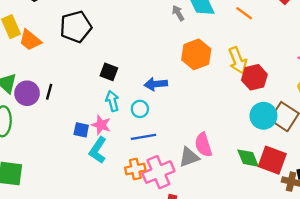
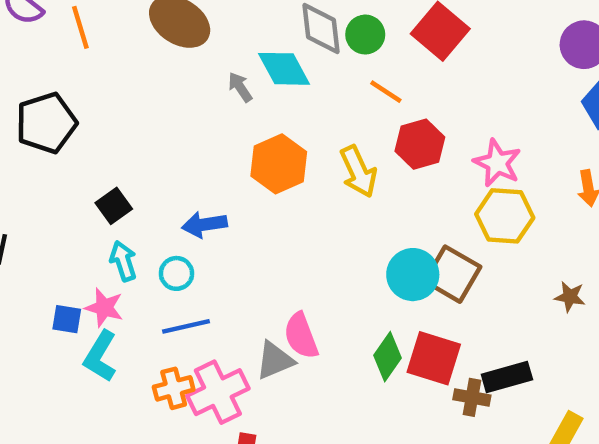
orange line: (244, 13) -> (386, 92), moved
black square: (109, 72) -> (114, 206), turned 36
red hexagon: (254, 77) -> (420, 144), moved
green diamond: (248, 158) -> (387, 357), turned 60

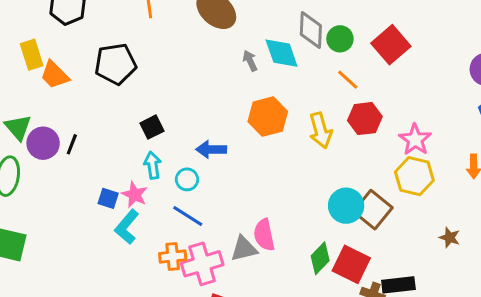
blue line: (186, 326) -> (188, 216), turned 36

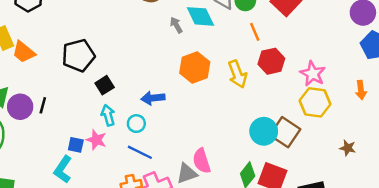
black pentagon: (116, 64) -> (78, 55), moved
orange line: (348, 80) -> (255, 32), turned 30
cyan L-shape: (127, 227) -> (63, 169), moved

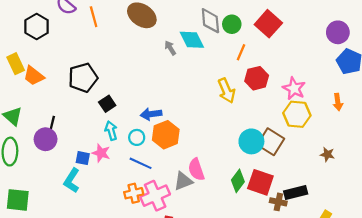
orange line: (255, 32) -> (241, 52), turned 49
orange hexagon: (195, 68) -> (166, 135), moved
purple circle: (20, 107) -> (46, 139), moved

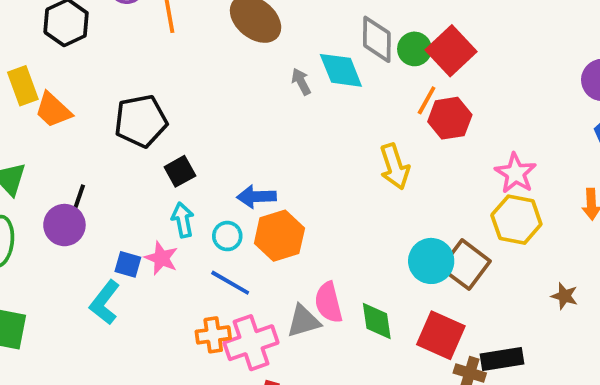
red square: (268, 24) -> (451, 51), moved
red hexagon: (257, 78) -> (450, 118), moved
green diamond: (238, 181) -> (377, 321), moved, turned -50

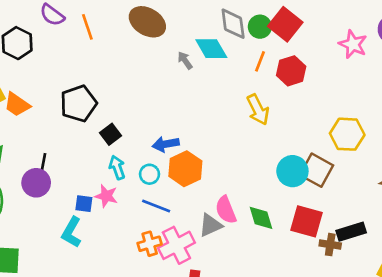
orange line: (427, 100) -> (260, 61), moved
pink star: (515, 173) -> (353, 44), moved

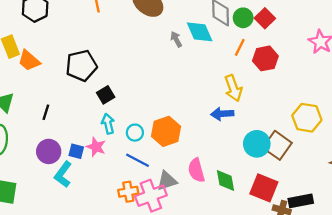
red square: (285, 24) -> (265, 18), size x0.7
blue arrow: (166, 144) -> (222, 114), moved
purple circle: (36, 183) -> (49, 151), moved
gray triangle: (210, 225) -> (167, 181), moved

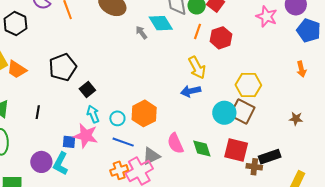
yellow hexagon: (307, 118) -> (248, 85), moved
pink star: (96, 147) -> (86, 136), size x1.4
purple circle: (49, 151) -> (41, 162), moved

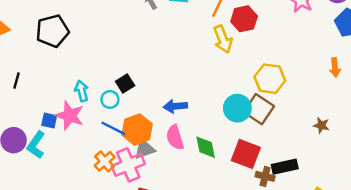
yellow arrow: (197, 68) -> (223, 39), moved
black square: (87, 89) -> (125, 84), moved
blue arrow: (191, 91) -> (175, 106), moved
orange hexagon: (144, 113) -> (137, 130), moved
orange cross: (119, 170) -> (105, 161), turned -30

